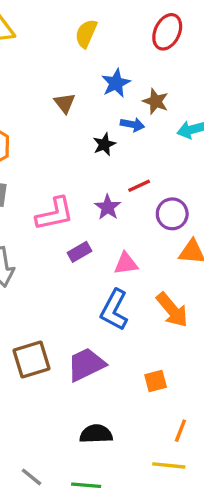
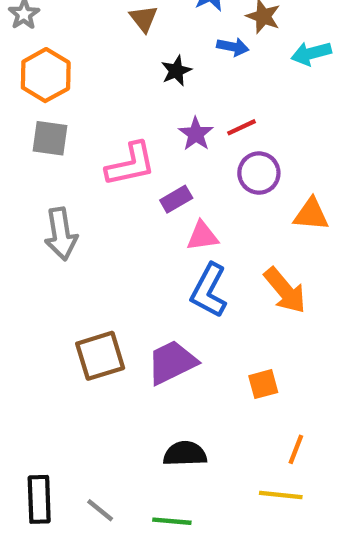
black star: (104, 144) -> (176, 71), moved
purple star: (108, 207) -> (196, 134), moved
purple circle: (172, 214) -> (259, 173), moved
purple rectangle: (79, 252) -> (176, 199), moved
pink triangle: (126, 264) -> (202, 236), moved

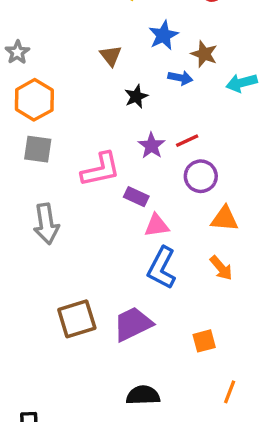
purple rectangle: (176, 199) -> (136, 197), turned 55
orange triangle: (311, 214) -> (225, 219), moved
orange arrow: (285, 290) -> (221, 268), size x0.7

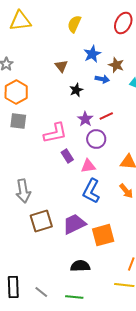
purple circle: (201, 176) -> (96, 139), moved
purple rectangle: (136, 197) -> (67, 156), moved, turned 32
gray arrow: (46, 224) -> (23, 191), moved
orange square: (204, 341) -> (103, 235), moved, size x1.6

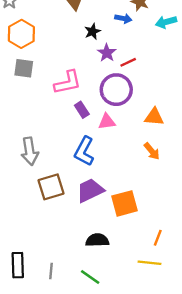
purple star: (85, 119) -> (107, 53), moved
purple circle: (96, 139) -> (116, 90), size x1.4
blue L-shape: (91, 191) -> (84, 151), moved
gray line: (41, 292) -> (51, 271), turned 56
green line: (74, 297) -> (90, 277), turned 30

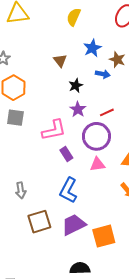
purple star: (107, 53) -> (78, 109), moved
pink triangle: (107, 122) -> (98, 164), moved
gray arrow: (30, 151) -> (21, 190), size x0.7

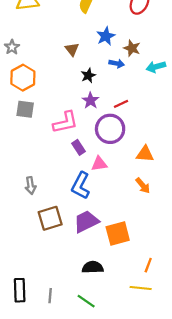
pink triangle: (98, 164) -> (99, 164), moved

